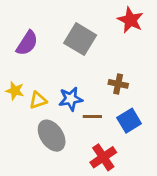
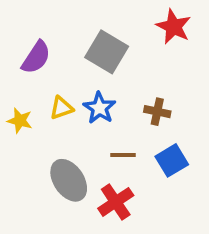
blue star: (71, 99) -> (99, 108), moved, turned -30
yellow triangle: (38, 100) -> (61, 108), moved
red cross: (103, 157) -> (116, 202), moved

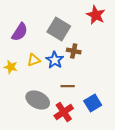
brown cross: (157, 112) -> (74, 51), moved
blue square: (172, 160) -> (93, 103), moved
gray ellipse: (69, 180) -> (38, 100), turned -30

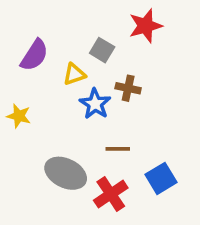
red star: (96, 15) -> (145, 26), moved, turned 30
gray square: (59, 29) -> (102, 50), size x0.6
yellow triangle: (34, 60) -> (74, 74), moved

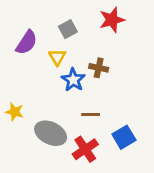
gray square: (102, 50) -> (68, 29), moved, turned 30
yellow triangle: (74, 74) -> (57, 57), turned -42
yellow star: (19, 116) -> (15, 112), moved

